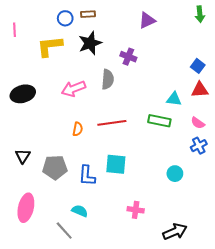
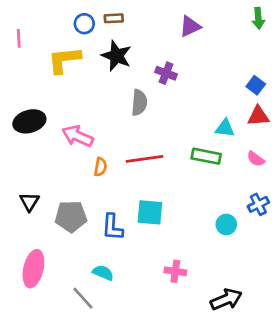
black star: (90, 43) -> (116, 56), turned -30
pink arrow: (73, 89) -> (78, 136), moved, turned 45
blue cross: (199, 146) -> (258, 204), moved

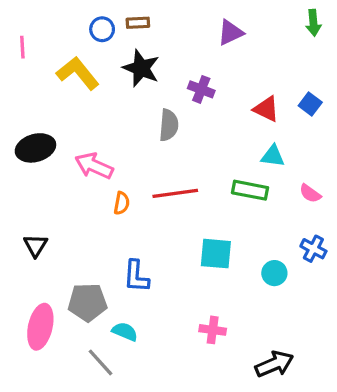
yellow L-shape: (64, 60) -> (78, 73), turned 57
red triangle: (258, 116) -> (266, 109), moved, turned 30
blue cross: (258, 204) -> (313, 249), turned -35
cyan square: (150, 212) -> (216, 254), moved
gray pentagon: (71, 216) -> (87, 302), moved

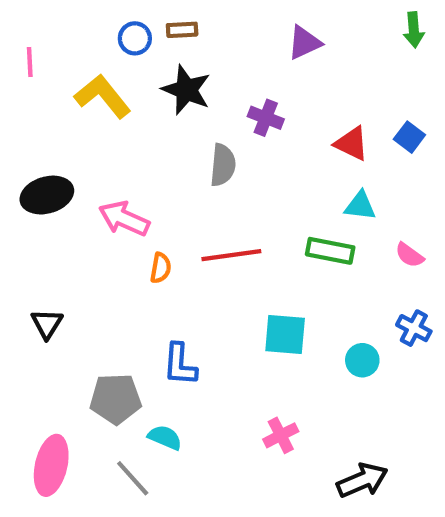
pink ellipse: (40, 327) -> (51, 465), moved
pink cross: (213, 330) -> (281, 435), turned -35

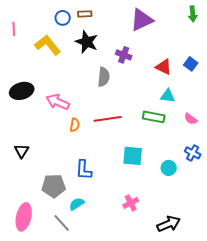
purple triangle: (304, 43) -> (142, 20), size x1.4
cyan semicircle: (165, 437) -> (77, 204), turned -56

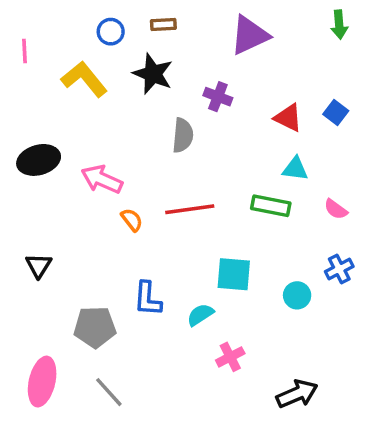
brown rectangle: (85, 14) -> (163, 25), moved
orange semicircle: (75, 125) -> (132, 220), turned -48
blue cross: (193, 153) -> (339, 269), turned 35
cyan semicircle: (77, 204) -> (200, 315), moved

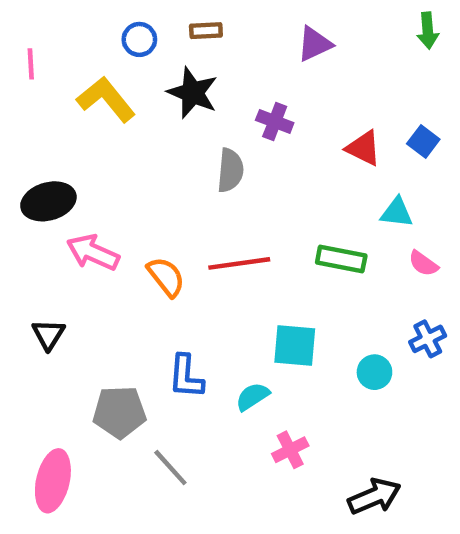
purple triangle: (250, 35) -> (315, 44), size x0.7
cyan triangle: (295, 169) -> (397, 212), moved
pink arrow: (102, 179) -> (93, 252), moved
orange semicircle: (132, 220) -> (166, 277), size x1.4
gray line: (109, 392) -> (170, 468), moved

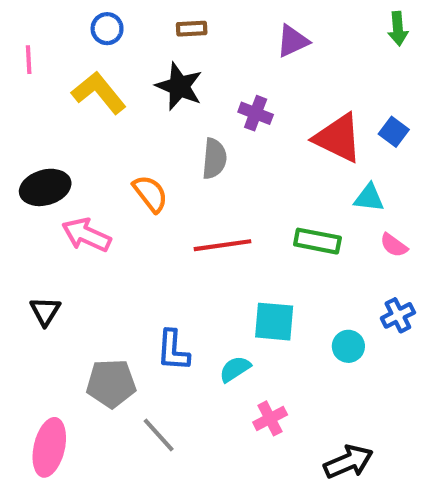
blue circle: (139, 39) -> (107, 29), moved
red triangle: (363, 148) -> (338, 138), size x1.5
orange semicircle: (166, 277) -> (150, 194), moved

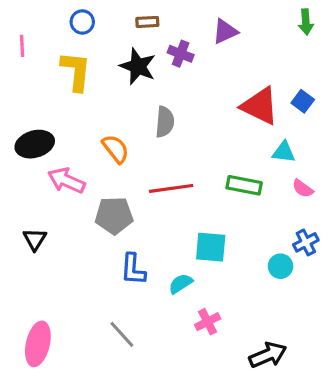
yellow L-shape: (99, 93) -> (76, 71), turned 45
purple cross: (256, 113) -> (181, 54), moved
cyan circle: (348, 346) -> (281, 266), moved
gray pentagon: (111, 383) -> (114, 215), moved

